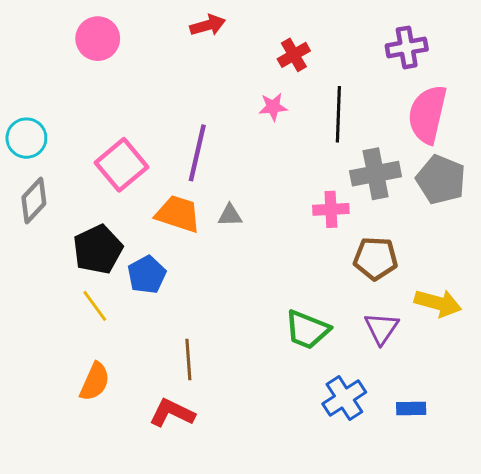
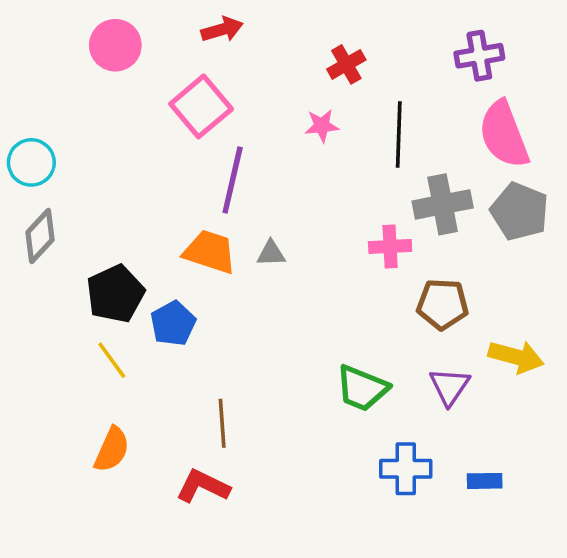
red arrow: (208, 25) -> (222, 29), moved
pink semicircle: (427, 114) -> (504, 134), turned -34
pink square: (122, 165) -> (201, 106), moved
blue cross: (344, 398) -> (406, 469), turned 33

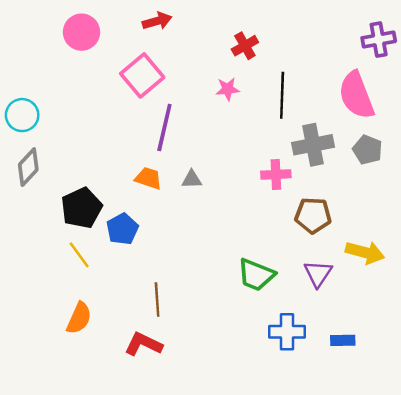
purple cross: (479, 56) -> (379, 40), moved
gray pentagon: (520, 211) -> (367, 150), size x0.7
orange trapezoid: (210, 252) -> (148, 178), size x0.7

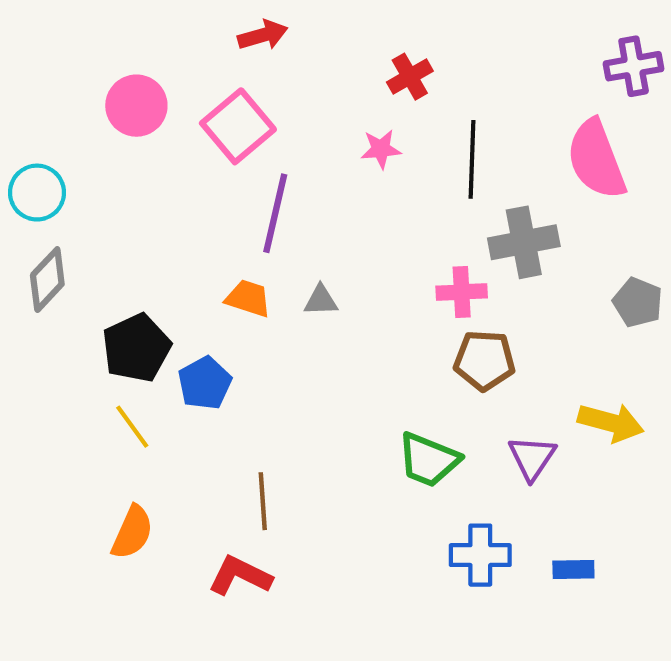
pink circle: (82, 32) -> (136, 106), moved
gray pentagon: (367, 150) -> (638, 302), moved
brown pentagon: (313, 215) -> (484, 360), moved

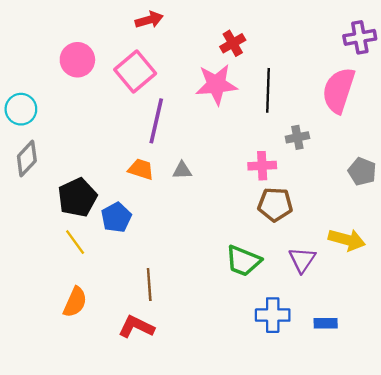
pink star: (381, 149) -> (216, 84), size x1.8
pink semicircle: (596, 159) -> (339, 90), turned 39
gray cross: (524, 242) -> (297, 137), size x0.6

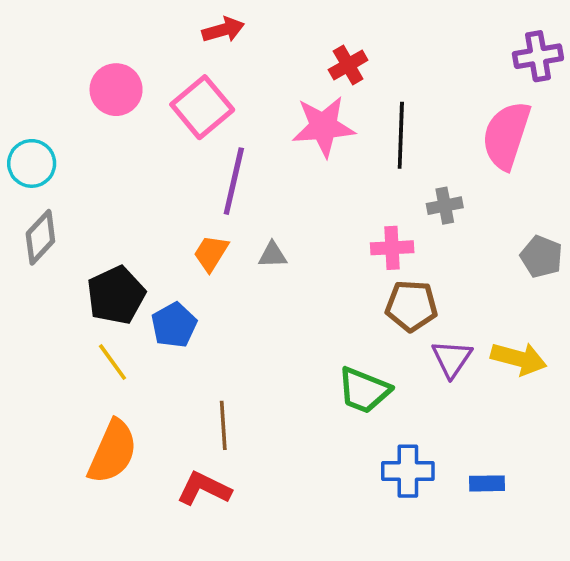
orange trapezoid: (141, 169) -> (211, 253), turned -76
purple triangle: (302, 260) -> (452, 359), moved
orange semicircle: (75, 302) -> (113, 452), size x1.4

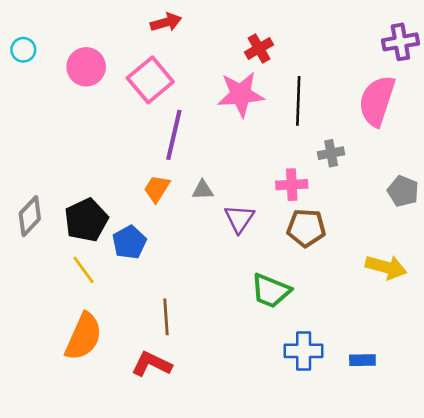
cyan circle: (32, 163) -> (23, 50), moved, size x0.7
gray diamond: (40, 237) -> (30, 216), moved
purple triangle: (452, 359) -> (239, 219), moved

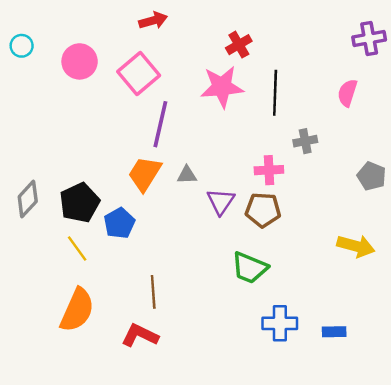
pink semicircle: (377, 101) -> (347, 93), size x0.6
orange trapezoid: (157, 189) -> (145, 174), size x1.4
brown pentagon: (306, 228) -> (263, 210), moved

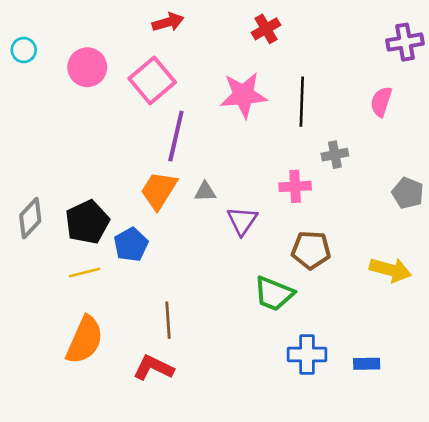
red cross: (239, 45) -> (266, 29), moved
brown pentagon: (263, 210) -> (311, 250), moved
yellow line: (77, 249) -> (85, 272), turned -68

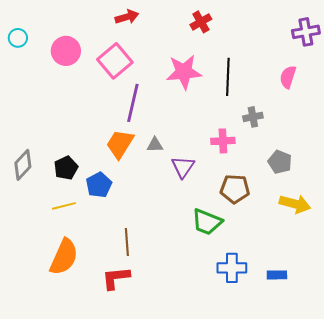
gray pentagon: (408, 193) -> (280, 162), moved
black pentagon: (87, 222) -> (66, 168), size x0.7
red L-shape: (153, 368) -> (116, 278), turned -32

